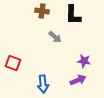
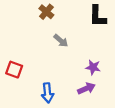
brown cross: (42, 11) -> (46, 12), turned 32
black L-shape: (73, 15) -> (98, 16), moved

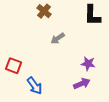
gray arrow: (61, 41) -> (58, 38), turned 104
blue arrow: (47, 93) -> (35, 86), moved, turned -30

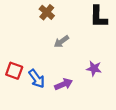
purple arrow: (82, 84) -> (64, 84), moved
blue arrow: (35, 86) -> (37, 79), moved

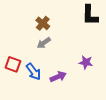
brown cross: (47, 12) -> (43, 23), moved
gray arrow: (61, 42) -> (44, 43), moved

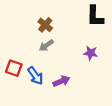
purple star: (86, 62) -> (91, 53), moved

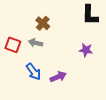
gray arrow: (46, 45) -> (36, 43), moved, turned 48
red square: (14, 68) -> (13, 45), moved

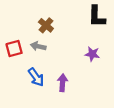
red square: (13, 45) -> (14, 48), turned -35
purple arrow: (58, 77) -> (63, 83), turned -63

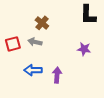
blue arrow: (36, 77) -> (33, 70), turned 126

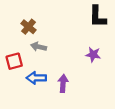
brown cross: (42, 23) -> (29, 27), moved
red square: (13, 44) -> (14, 61), moved

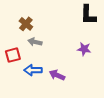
purple arrow: (63, 83) -> (57, 75), turned -70

